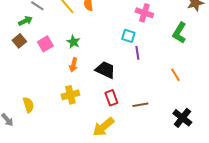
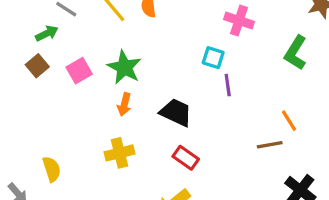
green star: (73, 42) -> (124, 67), size x1.5
red rectangle: (111, 98) -> (186, 158), turned -35
brown line: (140, 105) -> (270, 145), moved

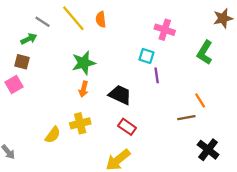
brown square: (37, 66) -> (22, 62), turned -35
green star: (124, 67) -> (84, 63), turned 30
pink square: (79, 71) -> (14, 85), moved
yellow semicircle: (52, 169) -> (53, 135), moved, turned 54

